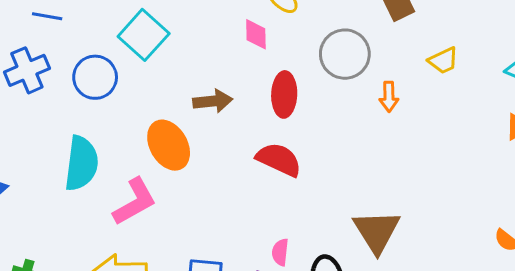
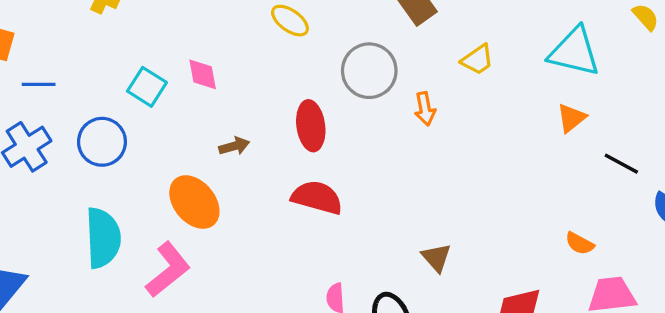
pink diamond: (256, 34) -> (203, 74), moved
cyan square: (144, 35) -> (147, 87), size x0.7
brown arrow: (213, 101) -> (234, 146), size x0.7
brown triangle: (377, 231) -> (436, 257), size x0.6

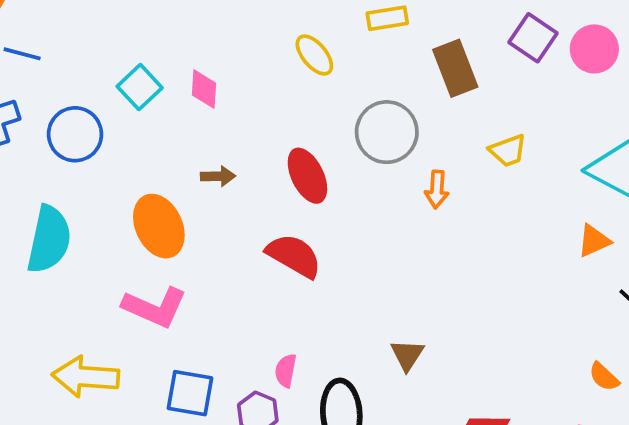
red ellipse: (311, 126) -> (307, 176), turned -33
orange semicircle: (580, 243) -> (604, 377), moved
pink L-shape: (168, 270) -> (155, 307), moved, turned 48

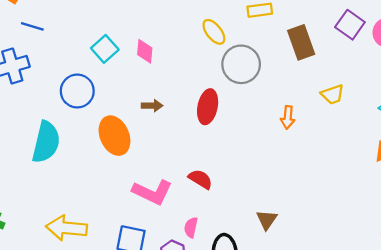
gray circle: (387, 132) -> (241, 64), moved
blue circle: (75, 134) -> (77, 91), moved
red ellipse: (307, 176) -> (208, 107), turned 36
red semicircle: (294, 256) -> (200, 179), moved, size x0.7
pink L-shape: (155, 307) -> (152, 192), moved

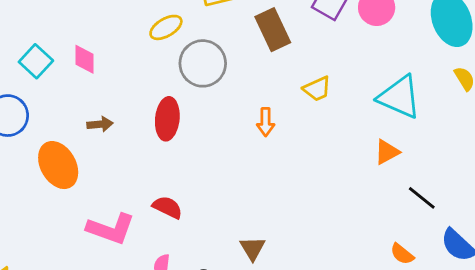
yellow ellipse: (214, 32) -> (166, 27), turned -76

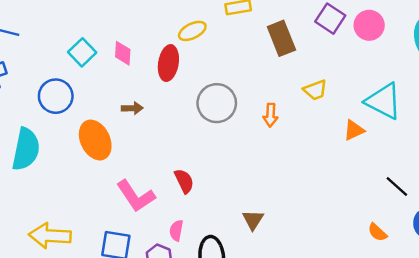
gray circle: (203, 63) -> (217, 103), moved
red ellipse: (167, 119) -> (168, 63), moved
orange triangle: (387, 152) -> (354, 130), moved
red semicircle: (167, 207) -> (184, 181), turned 35
pink L-shape: (111, 229) -> (136, 196), turned 33

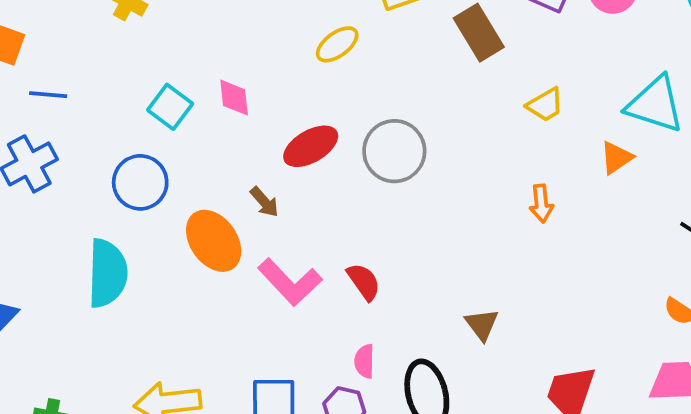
red ellipse: (168, 63) -> (311, 146), moved, turned 60
brown arrow: (132, 108) -> (264, 202), moved, turned 60
orange arrow: (271, 115) -> (541, 204), moved
pink L-shape: (136, 196) -> (290, 282), moved

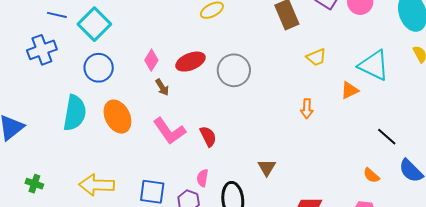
pink diamond: (234, 98) -> (151, 60), moved, turned 30
cyan square: (170, 107) -> (94, 24), moved, size x1.4
orange ellipse: (214, 241) -> (117, 117), moved

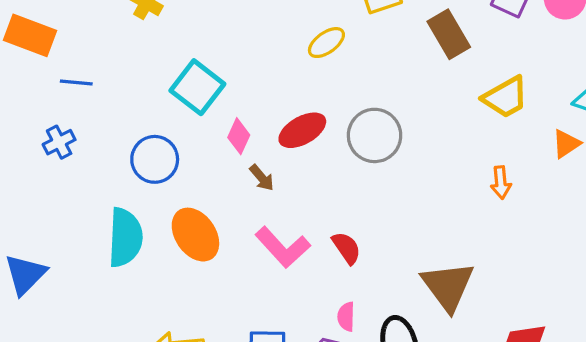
cyan square: (94, 24) -> (197, 87), moved
blue cross: (42, 50) -> (59, 142), size x0.7
yellow trapezoid: (316, 57) -> (505, 97), size x1.4
brown triangle: (267, 167) -> (448, 286), size x1.8

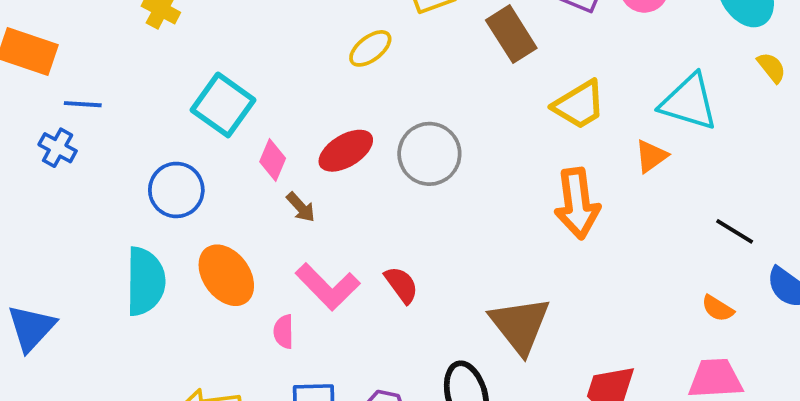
blue cross: (59, 142) -> (58, 148), moved, turned -32
orange arrow: (501, 182) -> (577, 203), size x1.8
pink semicircle: (346, 317) -> (284, 332), moved

